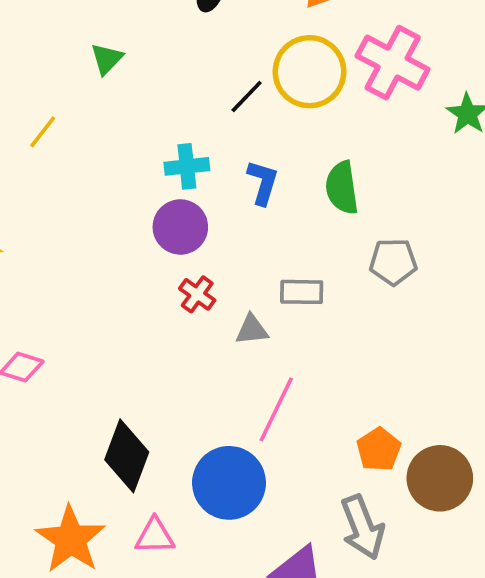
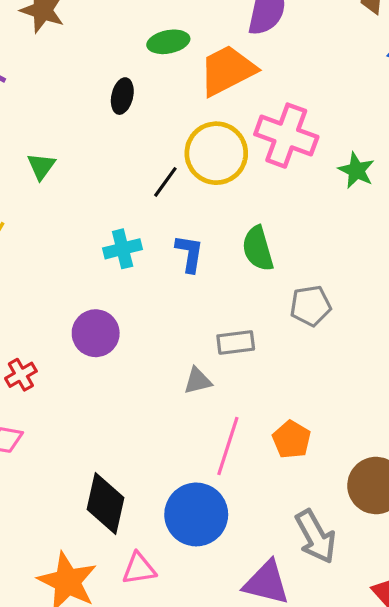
purple circle: (180, 227) -> (96, 333), moved
red cross: (197, 294) -> (21, 375), moved, turned 32
orange pentagon: (379, 449) -> (292, 440), moved

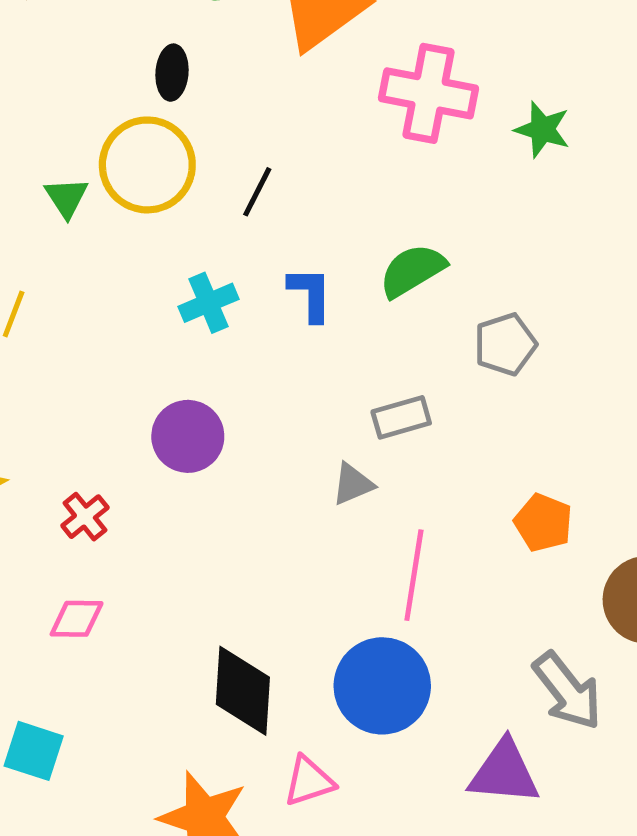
yellow circle: (216, 153) -> (147, 165), moved
green semicircle: (258, 249) -> (412, 271), turned 84
orange pentagon: (292, 440) -> (543, 523), moved

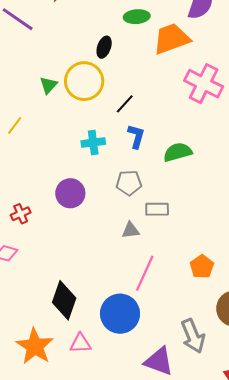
blue L-shape: (310, 294) -> (136, 136), moved
gray pentagon: (505, 344) -> (129, 183), moved

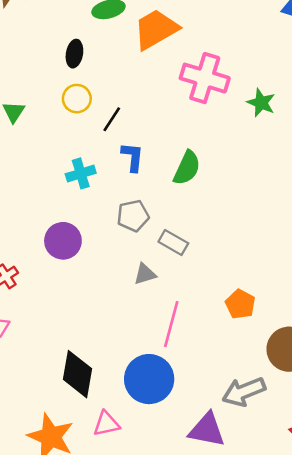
yellow circle: (84, 81) -> (77, 99), moved, size x0.6
green semicircle: (178, 152) -> (187, 168), turned 140
gray rectangle: (157, 209) -> (173, 243), turned 40
gray arrow: (193, 336) -> (244, 392), turned 100

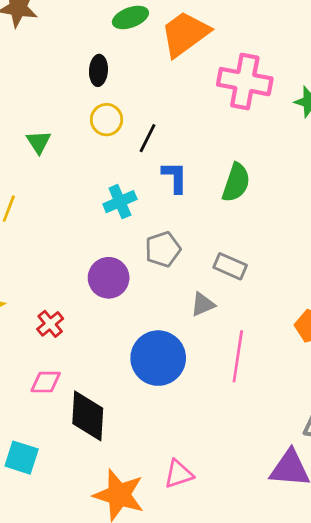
gray pentagon: (133, 216) -> (163, 249), moved
black diamond: (77, 374) -> (88, 416), moved
blue circle: (149, 379) -> (158, 358), moved

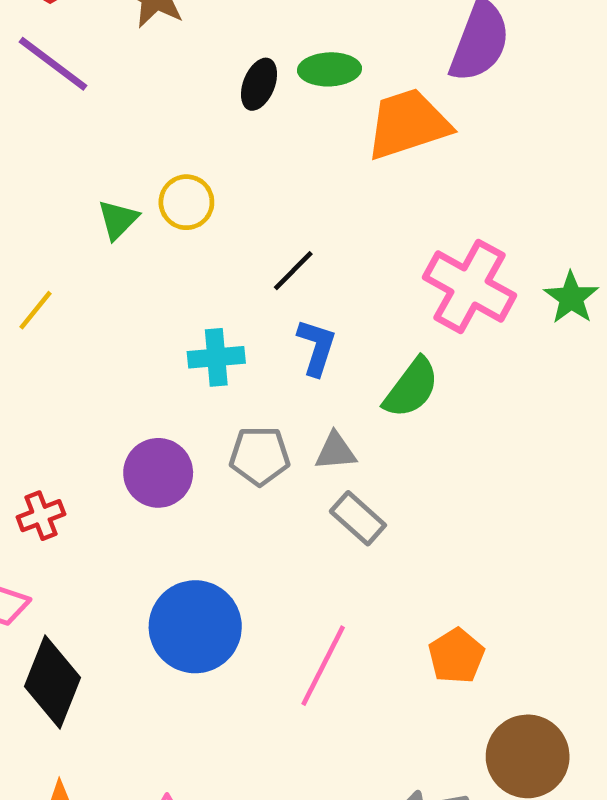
black ellipse: (98, 70) -> (259, 84), moved
pink cross: (245, 82) -> (469, 286), moved
yellow circle: (107, 120) -> (186, 202), moved
gray triangle: (203, 304) -> (336, 451), moved

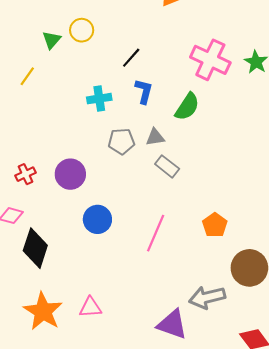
yellow line: (36, 310) -> (27, 76), moved
purple circle: (158, 473) -> (70, 174), moved
blue circle: (195, 627) -> (97, 219), size x0.7

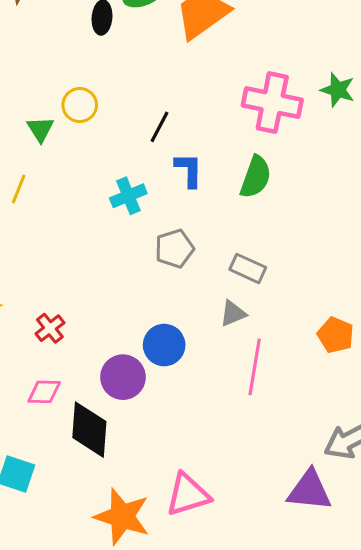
gray triangle: (155, 137) -> (233, 313), moved
purple circle: (70, 174) -> (123, 377), moved
blue circle: (97, 219) -> (164, 345), moved
pink triangle: (90, 307) -> (188, 495), size x1.4

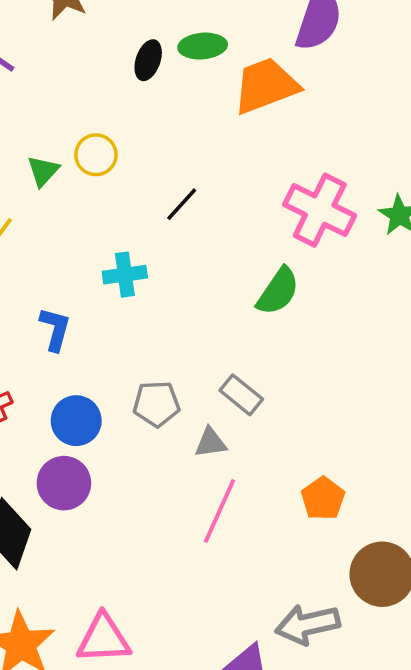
blue L-shape: (189, 170) -> (55, 329), moved
gray pentagon: (174, 249) -> (156, 404), moved
blue circle: (164, 345) -> (76, 421), moved

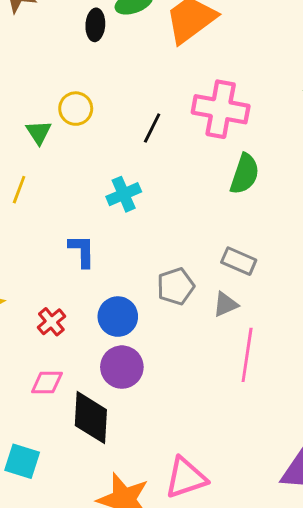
pink cross: (320, 210) -> (221, 109), moved

